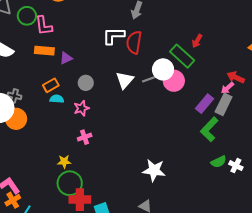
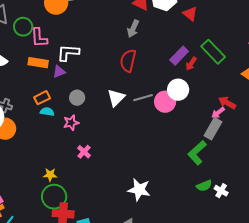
white L-shape: (114, 36) -> (68, 53), moved
green rectangle: (182, 56) -> (213, 52), moved
white circle: (163, 69) -> (178, 90), moved
purple rectangle: (204, 104) -> (179, 56), moved
pink cross: (85, 137) -> (84, 152), moved, turned -32

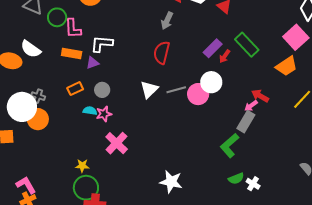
gray circle: (77, 98) -> (102, 90), moved
cyan semicircle: (47, 112) -> (90, 111), moved
pink cross: (84, 152) -> (117, 143), size x1.6

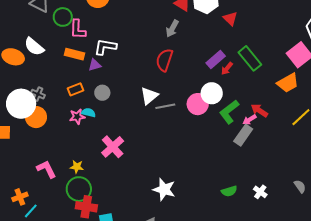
gray line: (176, 90) -> (165, 106), moved
pink star: (104, 114) -> (77, 117), moved
green L-shape: (229, 145) -> (229, 112), moved
white cross: (253, 184) -> (260, 192), moved
pink L-shape: (26, 185) -> (46, 169), moved

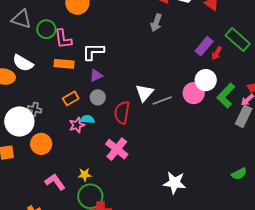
red semicircle: (164, 60) -> (122, 113), moved
purple triangle: (95, 65) -> (96, 75), moved
orange circle: (36, 117) -> (41, 144), moved

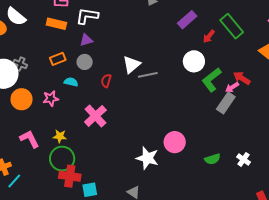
purple rectangle: (204, 46) -> (187, 20), moved
pink circle: (194, 93) -> (175, 142), moved
red semicircle: (122, 113) -> (106, 81), size x0.6
pink star: (77, 125) -> (51, 98), moved

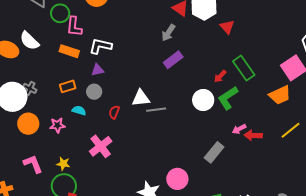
purple rectangle: (187, 20) -> (173, 60), moved
white triangle: (131, 65) -> (141, 98), turned 30
red arrow: (242, 78) -> (253, 135), moved, turned -36
green L-shape: (212, 80) -> (228, 98), moved
gray rectangle: (226, 103) -> (214, 152), moved

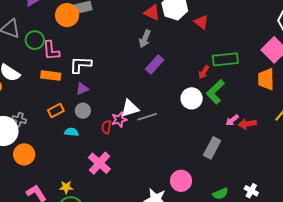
green rectangle: (244, 68) -> (225, 59), turned -50
orange trapezoid: (280, 95) -> (266, 79), turned 125
pink star: (57, 125) -> (119, 120), moved

